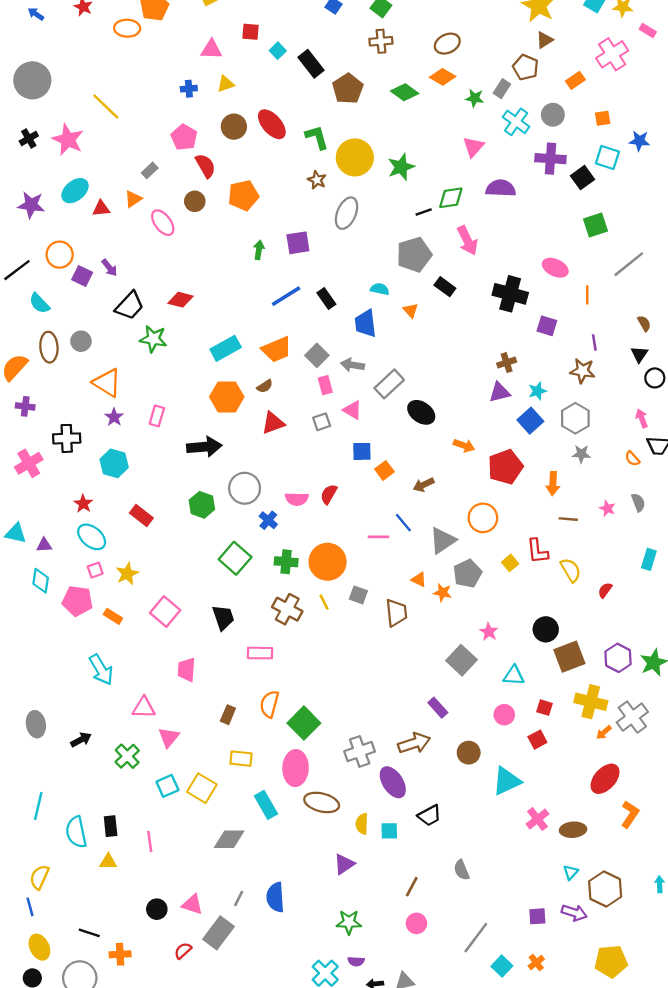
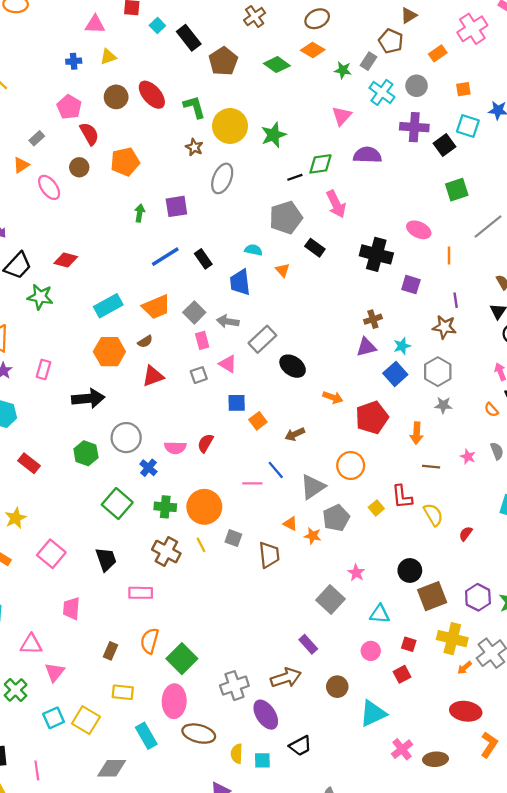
brown cross: (381, 41) -> (255, 17), turned -30
red ellipse: (605, 779) -> (466, 711), turned 56

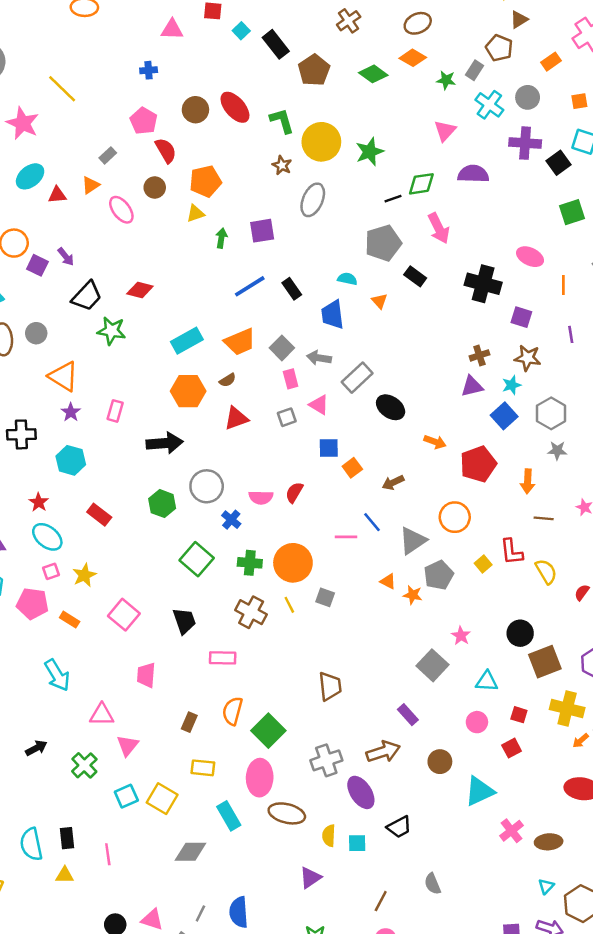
yellow triangle: (108, 57) -> (195, 213), moved
brown star: (444, 327) -> (528, 358), moved
brown trapezoid: (269, 555) -> (330, 686), moved

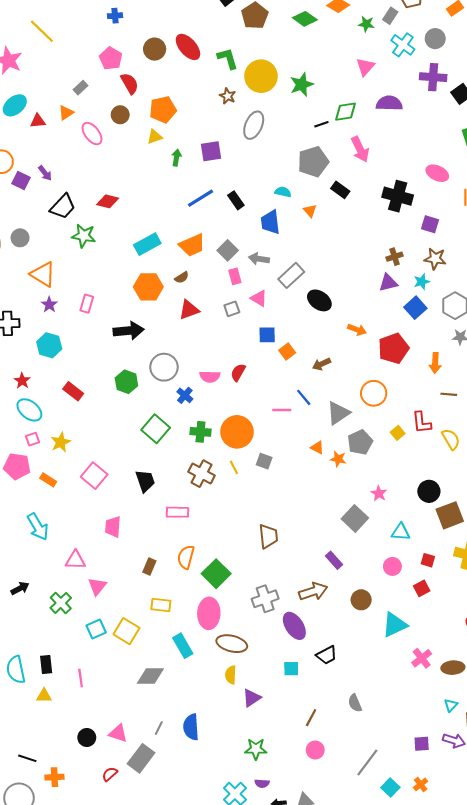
yellow semicircle: (329, 836) -> (231, 675), moved

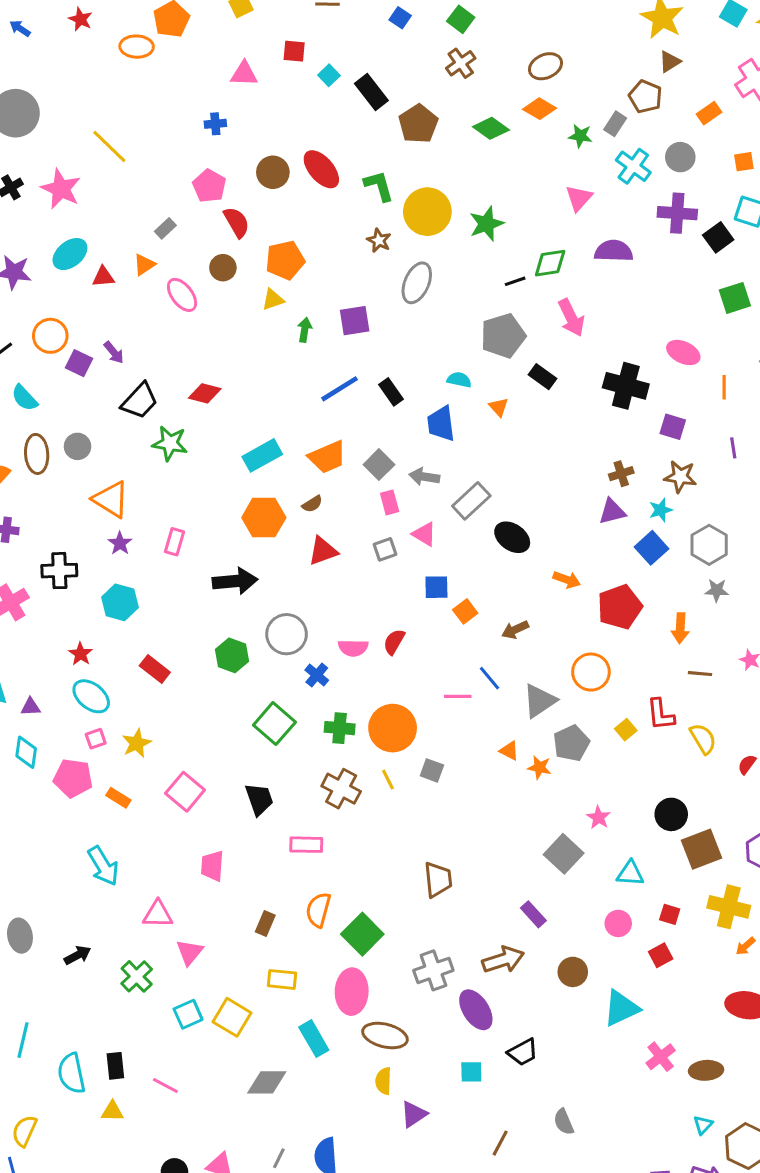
pink line: (81, 678) -> (165, 1085), turned -54

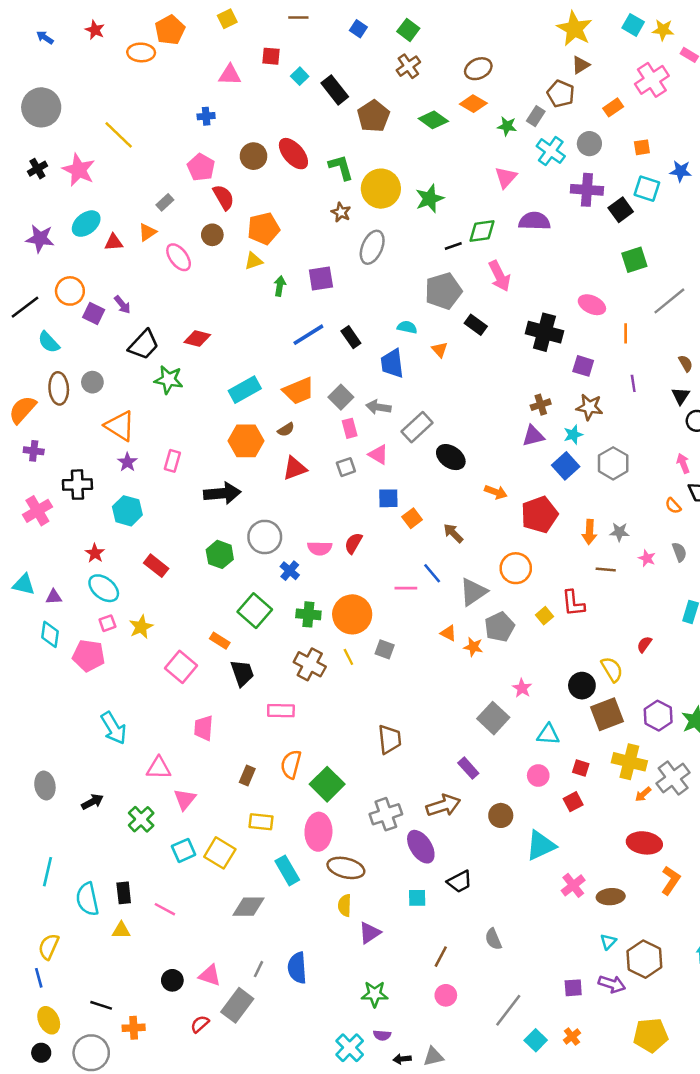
gray star: (717, 590) -> (619, 532), moved
brown arrow: (515, 630) -> (453, 533), turned 70
yellow semicircle: (703, 739) -> (612, 669), moved
orange rectangle: (118, 798) -> (220, 641), moved

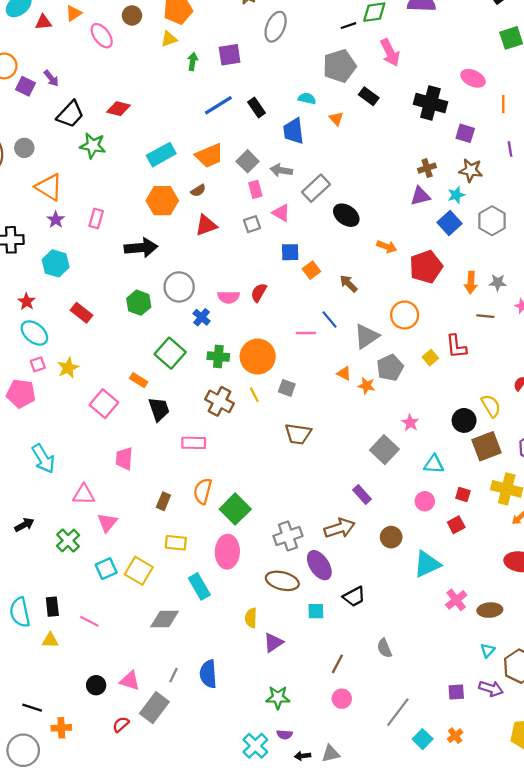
brown trapezoid: (390, 739) -> (298, 434), moved, turned 104
brown ellipse: (346, 868) -> (282, 581), moved

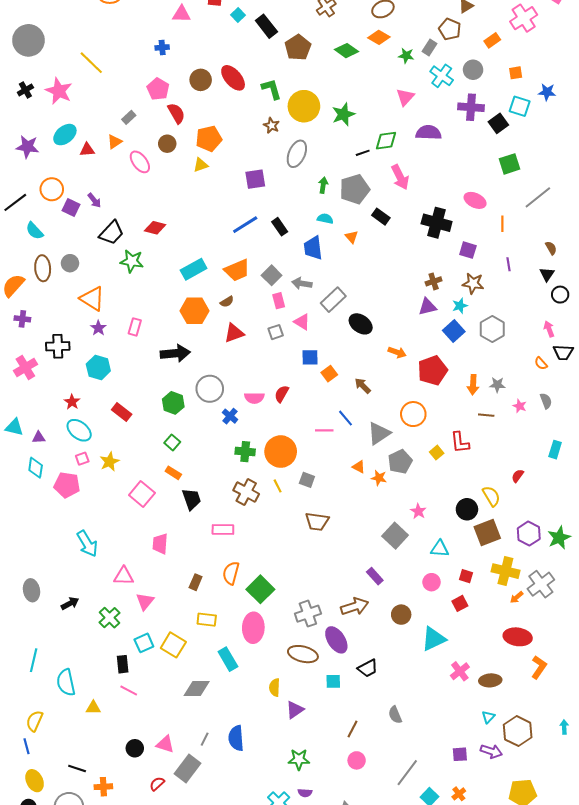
green arrow: (193, 61) -> (323, 185), moved
green square: (170, 353) -> (172, 442), moved, size x0.6
black rectangle: (52, 607) -> (123, 664), moved

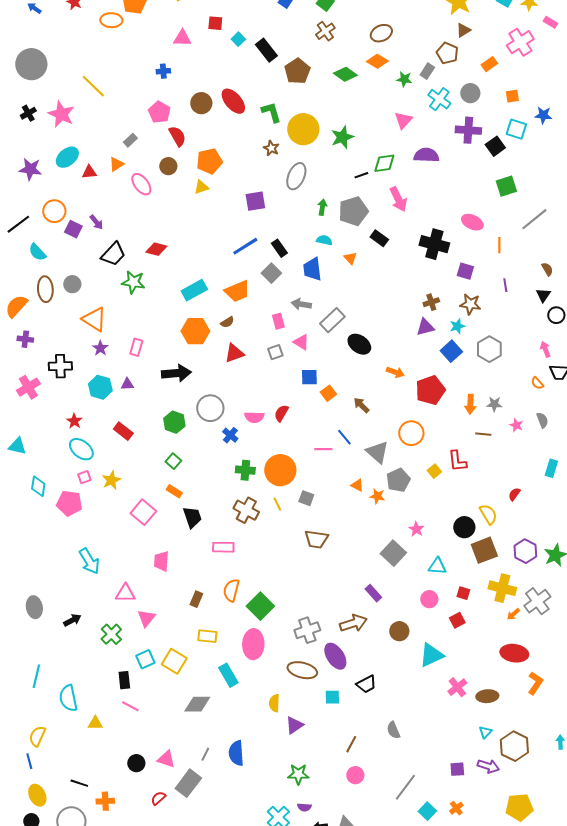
gray square: (272, 275) -> (271, 273), moved
gray triangle: (379, 433) -> (377, 452), turned -45
purple triangle: (39, 437) -> (127, 384), moved

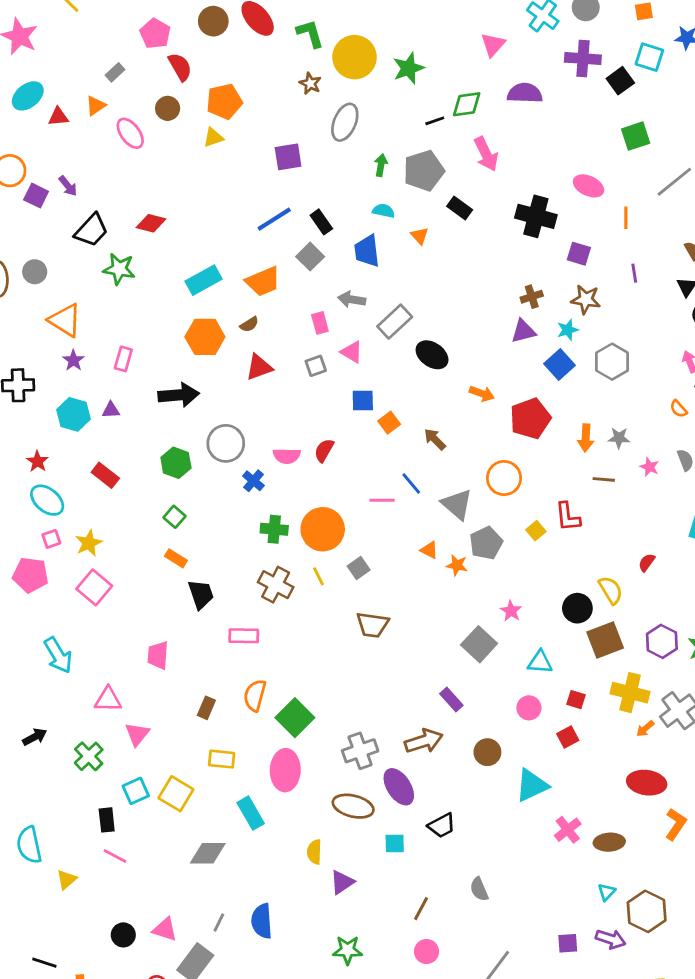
gray square: (306, 498) -> (359, 568), turned 35
pink square: (143, 512) -> (94, 587), moved
yellow triangle: (95, 723) -> (67, 880), turned -42

